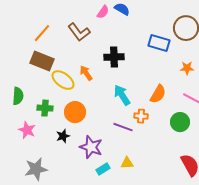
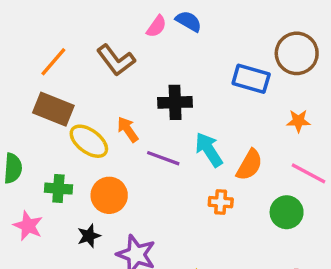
cyan arrow: (122, 95) -> (209, 150), moved
purple line: (123, 127) -> (163, 158), moved

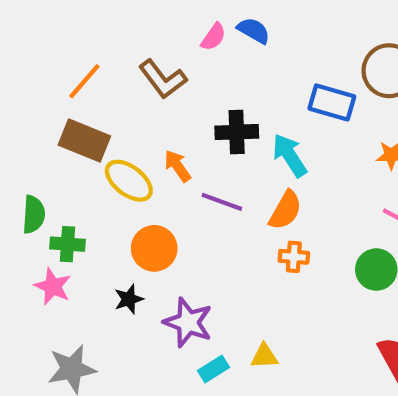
cyan arrow: (209, 150) -> (290, 155), moved
orange semicircle: (249, 165) -> (285, 210), moved
green cross: (58, 189) -> (67, 244), moved

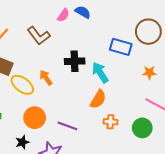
purple line: (222, 202) -> (67, 126), moved
orange cross: (294, 257) -> (110, 122), moved

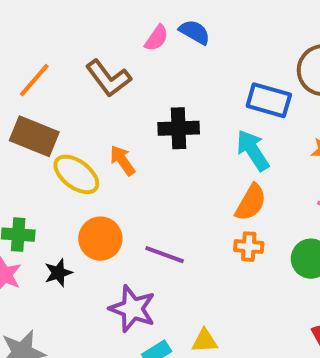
cyan arrow: (100, 73) -> (253, 150), moved
orange semicircle: (98, 99) -> (251, 202), moved
black star: (22, 142) -> (58, 273), moved

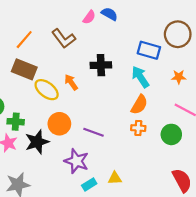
black star: (58, 273) -> (37, 142), size x1.6

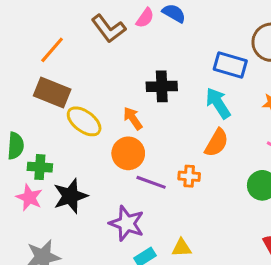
brown L-shape: (64, 38) -> (108, 29), moved
orange arrow: (71, 82) -> (133, 118), moved
orange circle: (59, 124) -> (128, 153), moved
orange cross: (138, 128) -> (189, 176), moved

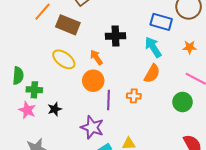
brown rectangle: (52, 92) -> (68, 25), moved
purple line: (151, 182) -> (108, 100), turned 72
black star: (70, 196) -> (55, 109), size x0.6

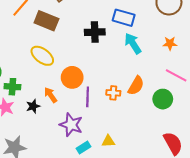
blue rectangle: (161, 22) -> (124, 18), moved
orange arrow: (96, 57) -> (51, 95), moved
orange semicircle: (152, 74) -> (136, 86), moved

